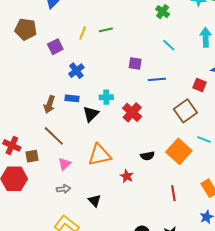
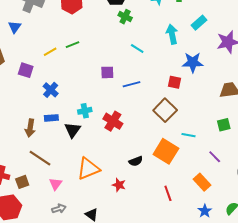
yellow line: (83, 33) -> (50, 52), turned 48
purple square: (55, 47) -> (26, 70), turned -35

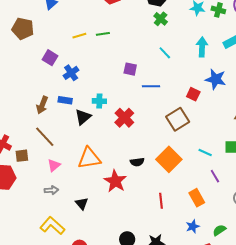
purple square: (26, 70) -> (50, 58), moved
cyan line: (189, 135) -> (205, 152), moved
red star: (119, 185) -> (115, 181), size x1.6

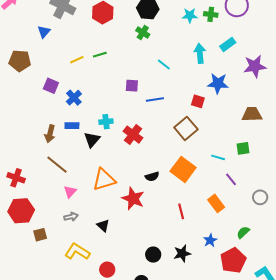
green cross: (161, 19) -> (143, 33), moved
brown square: (22, 156) -> (40, 235), moved
blue star: (193, 226) -> (210, 240), moved

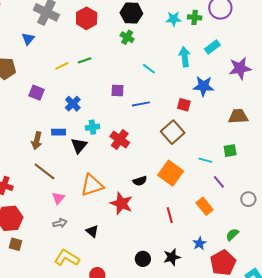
blue cross: (74, 98) -> (73, 104), moved
brown square: (40, 235) -> (15, 244), moved, turned 32

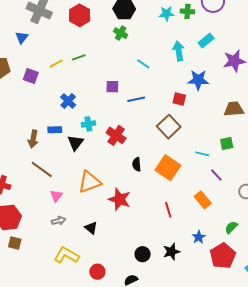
purple square: (37, 93) -> (31, 76), moved
black semicircle: (140, 181) -> (137, 164), moved, turned 104

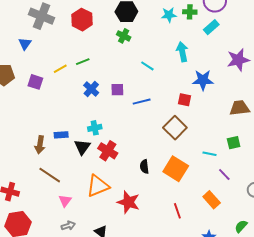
cyan rectangle: (206, 40) -> (211, 27), moved
blue cross: (68, 101) -> (91, 89), moved
red cross: (116, 135) -> (108, 151), moved

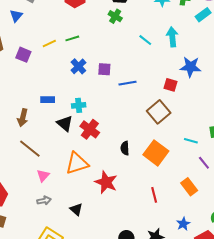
cyan line: (147, 66) -> (145, 40), moved
blue rectangle: (61, 135) -> (48, 100), moved
black triangle: (82, 147) -> (65, 123), turned -30

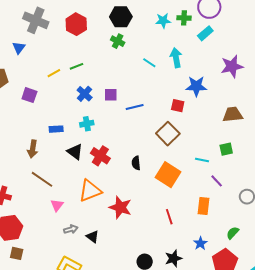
purple square: (23, 55) -> (29, 95), moved
cyan cross: (79, 105) -> (87, 124), moved
black semicircle: (125, 148) -> (136, 163), moved
orange rectangle: (189, 187) -> (204, 206), turned 48
gray arrow: (44, 201) -> (71, 229), moved

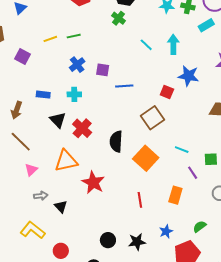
green square: (226, 149) -> (211, 159), moved
black semicircle: (136, 163) -> (116, 141), size x1.5

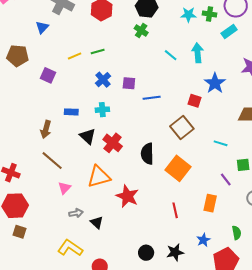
blue star: (188, 76) -> (215, 83), turned 30
cyan line: (182, 150) -> (221, 143), moved
green semicircle: (200, 227) -> (237, 233), turned 120

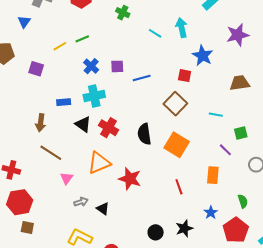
cyan cross: (102, 110) -> (94, 96), size x1.5

